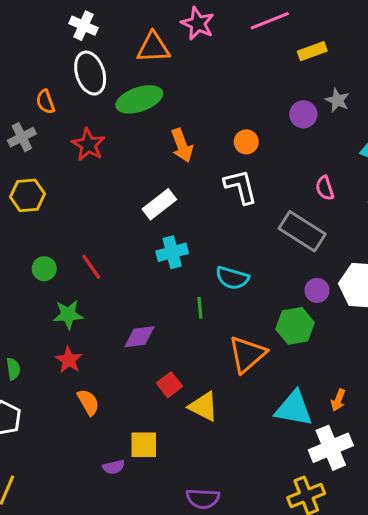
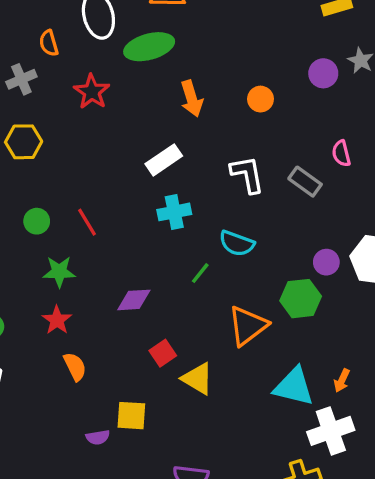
white L-shape: (241, 187) -> (247, 174), moved
gray rectangle: (302, 231) -> (305, 182), moved, size x0.7
green line: (200, 308) -> (200, 273), turned 40

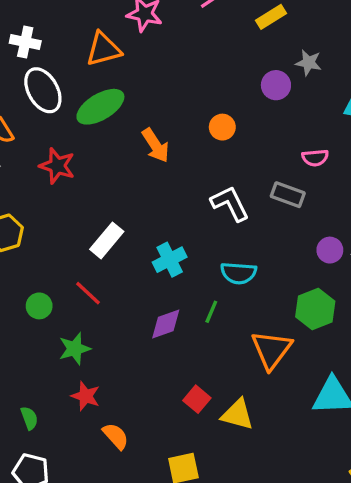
pink semicircle: (341, 153) -> (315, 158), turned -65
white rectangle: (164, 160) -> (107, 240), moved
purple circle: (326, 262) -> (330, 250), moved
purple diamond: (134, 300) -> (166, 324), moved

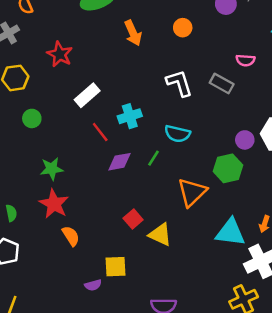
red star: (57, 166) -> (60, 54), moved
purple circle: (330, 250) -> (245, 140), moved
red line: (88, 293) -> (100, 132), moved
green circle: (39, 306) -> (32, 118), moved
red star: (85, 396) -> (54, 204), size x1.4

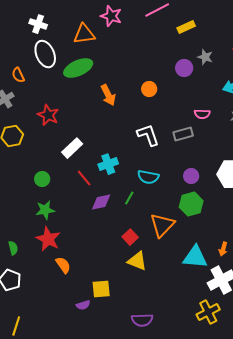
gray rectangle: (222, 83) -> (183, 134), turned -42
green circle: (32, 118) -> (42, 179), moved
purple circle: (245, 140) -> (191, 176), moved
red square: (133, 219) -> (130, 237), moved

